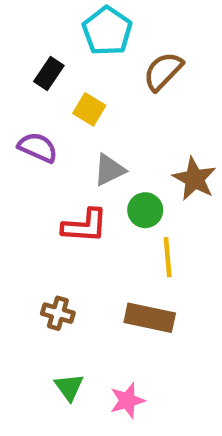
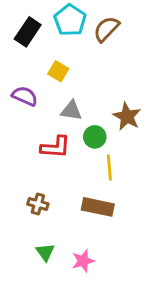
brown semicircle: (163, 71) -> (106, 29), moved
black rectangle: (49, 74) -> (28, 32), moved, size x1.4
gray triangle: (109, 170) -> (71, 111), turned 35

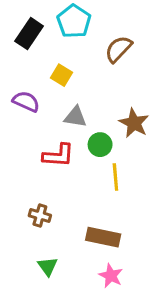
brown semicircle: (106, 29) -> (119, 49), moved
brown rectangle: (98, 207) -> (103, 237), moved
pink star: (83, 261) -> (111, 276), moved, turned -30

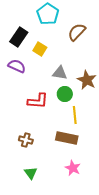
black rectangle: (29, 34) -> (19, 37), moved
gray triangle: (75, 117) -> (60, 73), moved
brown rectangle: (103, 237) -> (67, 138), moved
pink star: (111, 276) -> (73, 168), moved

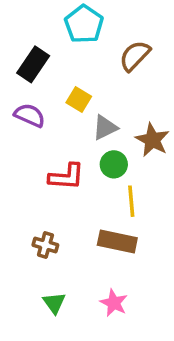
yellow square: (40, 49) -> (79, 100), moved
gray triangle: (60, 73) -> (105, 128), turned -35
pink star: (73, 168) -> (114, 303), moved

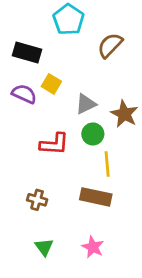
black rectangle: (33, 64) -> (27, 52), turned 72
yellow square: (79, 100) -> (51, 84), moved

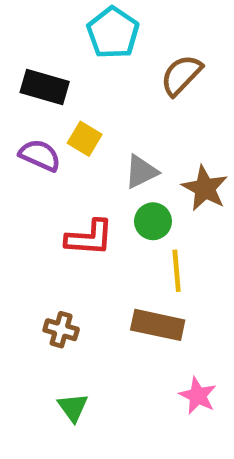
pink star: (93, 247) -> (198, 396), moved

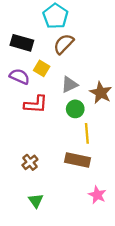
brown semicircle: (181, 75) -> (64, 44), moved
red L-shape: (89, 238) -> (36, 104), moved
brown cross: (61, 330) -> (30, 162), turned 35

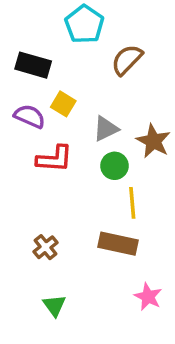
brown semicircle: (64, 44) -> (127, 60), moved

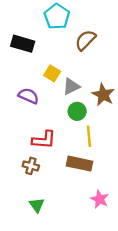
yellow square: (63, 104) -> (52, 73), moved
purple semicircle: (30, 116) -> (28, 96), moved
red L-shape: (54, 159) -> (44, 140), moved
brown cross: (46, 247) -> (31, 166), turned -35

